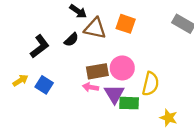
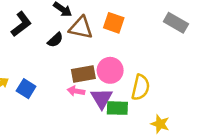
black L-shape: (40, 46) -> (21, 24), moved

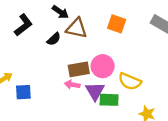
orange square: (114, 23) -> (117, 24), moved
yellow semicircle: (141, 87) -> (130, 81), turned 100
blue square: (26, 89) -> (23, 92), moved, turned -35

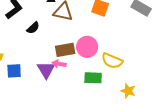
black semicircle: (54, 39) -> (33, 28), moved
purple triangle: (95, 91) -> (46, 70), moved

